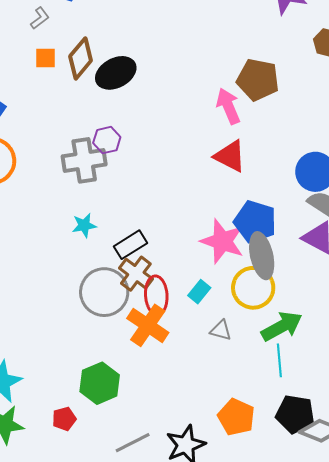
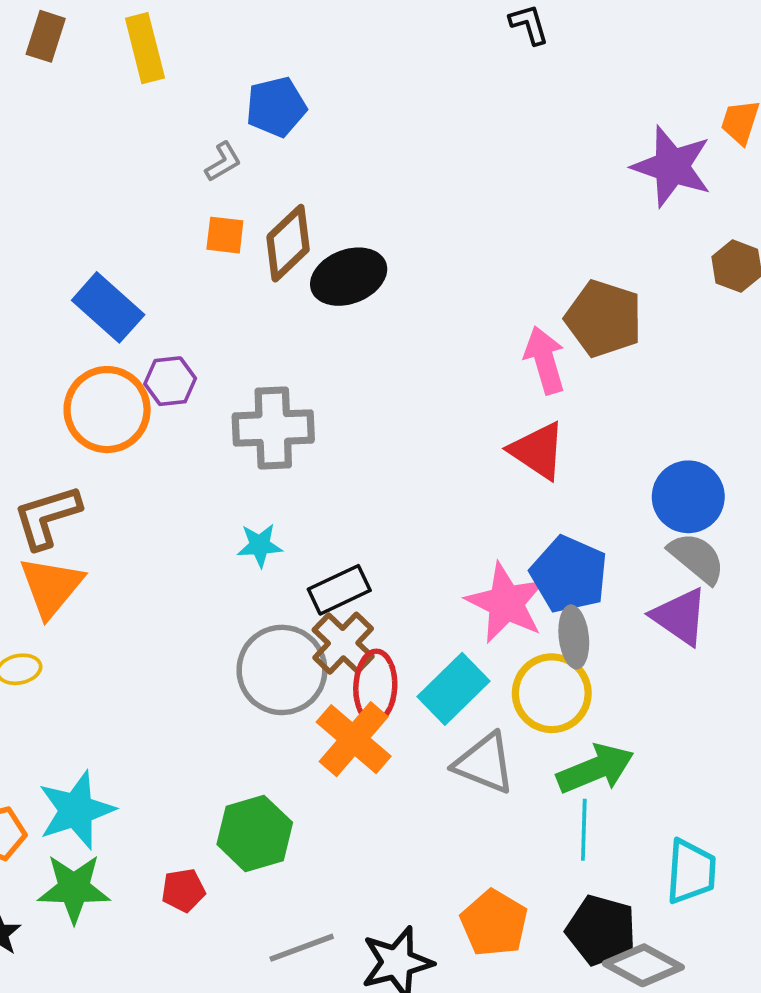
purple hexagon: (107, 140) -> (170, 381), moved
gray ellipse: (262, 256) -> (574, 637), size x0.7
cyan rectangle: (199, 292) -> (454, 689), size x1.6
gray triangle: (221, 330) -> (484, 763), size x1.6

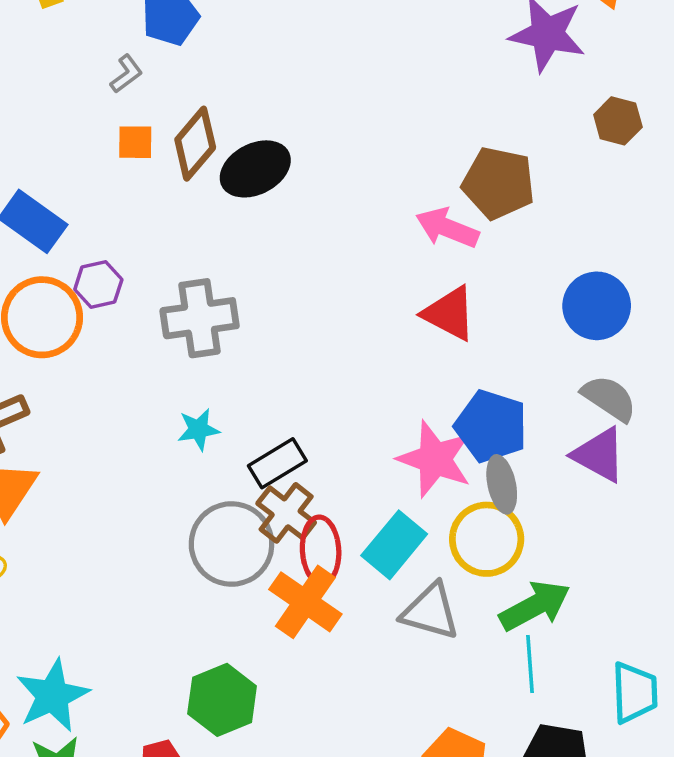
pink arrow: (545, 360) -> (447, 228), turned -46
blue circle: (688, 497) -> (597, 306), moved

